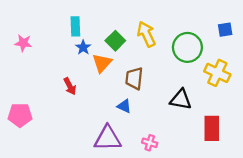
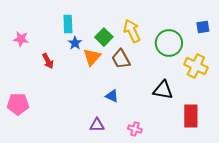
brown trapezoid: (134, 78) -> (121, 59), moved, turned -35
red arrow: (70, 86) -> (48, 61), moved
purple triangle: (108, 138) -> (97, 125), size x0.6

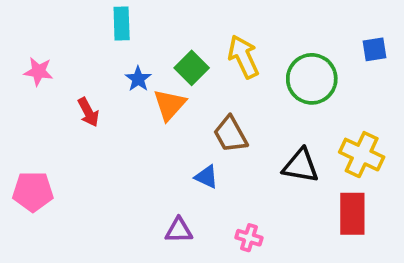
cyan rectangle: (68, 24) -> (122, 23), moved
brown trapezoid: (121, 59) -> (230, 134), moved
yellow cross: (196, 66) -> (362, 155), moved

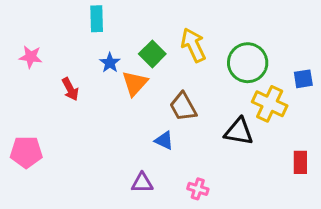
blue square: (375, 49) -> (303, 79), moved
yellow cross: (362, 155) -> (270, 104), moved
red rectangle: (352, 214) -> (300, 162), moved, size x0.7

